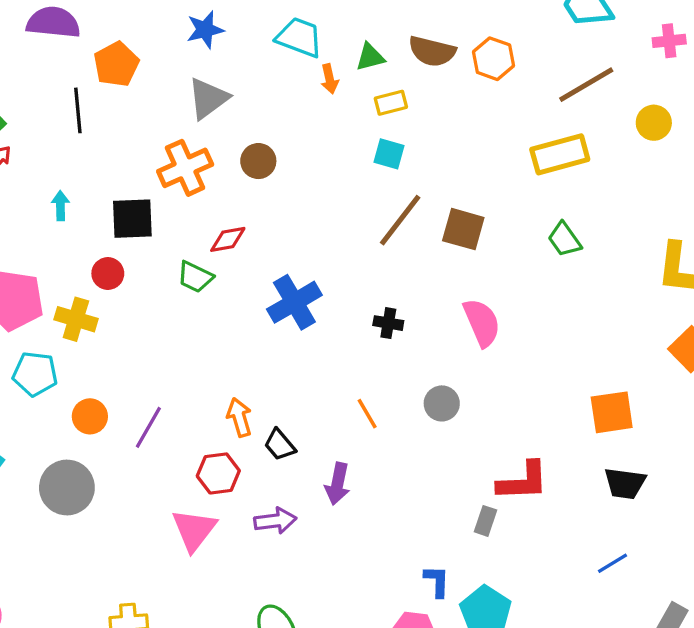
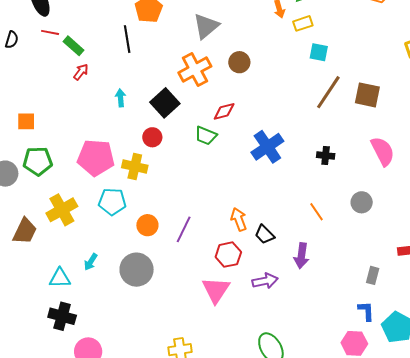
yellow rectangle: (391, 103) -> (303, 23), moved
black square: (132, 219) -> (165, 103), turned -36
gray rectangle: (485, 521) -> (373, 275), moved

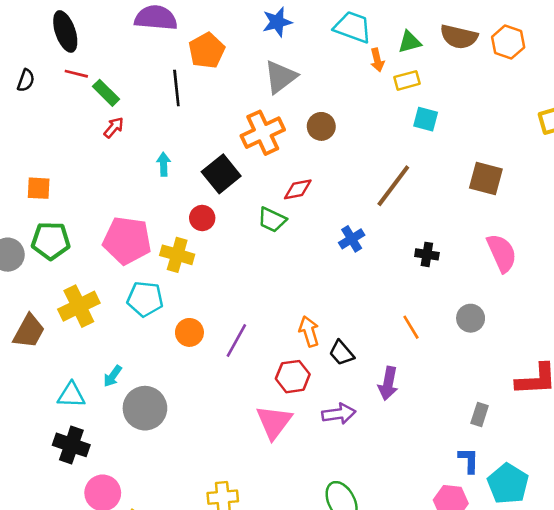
brown line: (328, 92) -> (393, 186), moved
blue cross: (267, 147) -> (352, 239), size x0.6
gray circle: (137, 270) -> (145, 408), moved

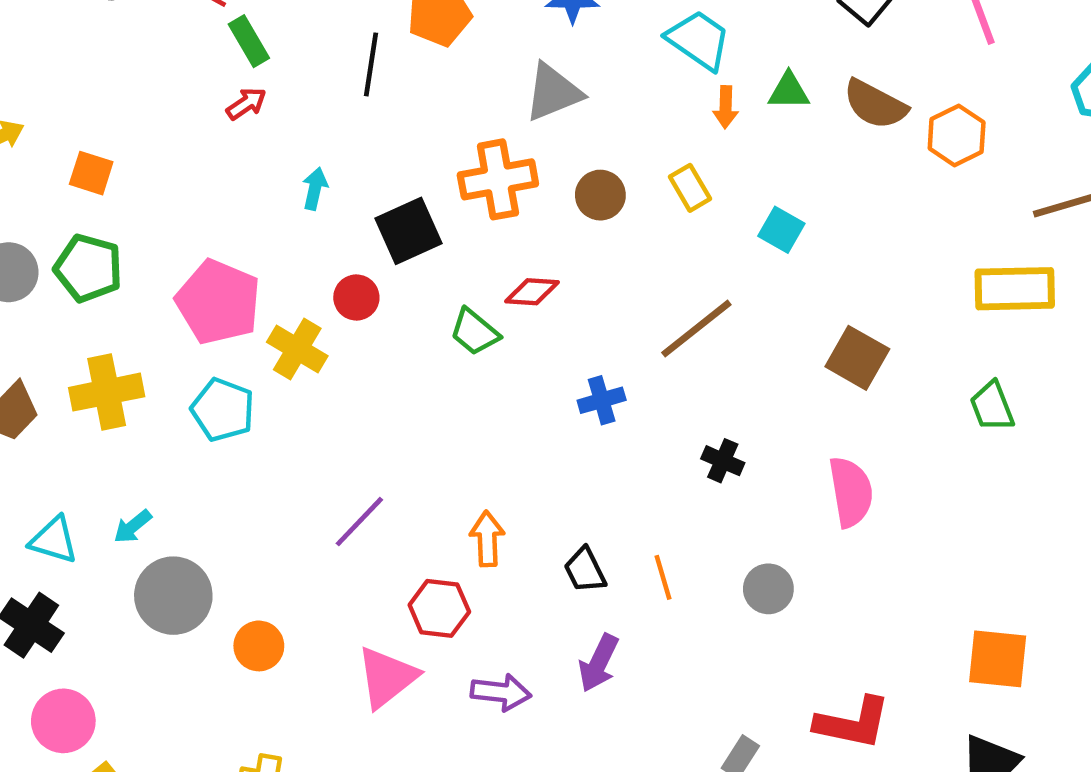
yellow rectangle: (407, 80) -> (690, 188), moved, turned 60
orange circle: (189, 332) -> (259, 646), moved
black trapezoid: (342, 353) -> (585, 570), moved

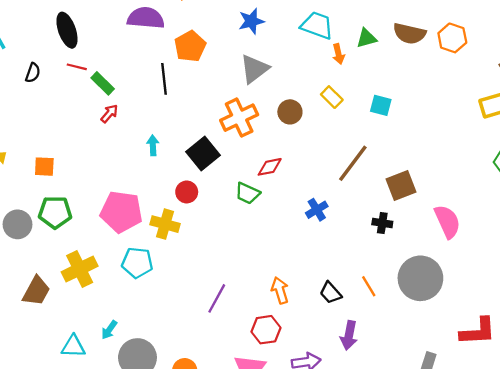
brown square: (857, 358) -> (401, 185), moved, turned -36
gray circle: (768, 589) -> (420, 278), size x1.8

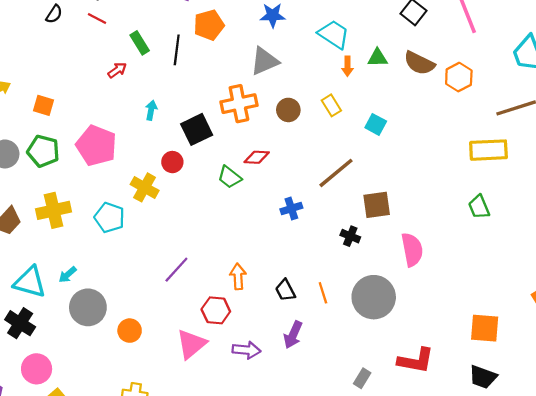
green rectangle: (103, 83) -> (140, 43), moved
pink pentagon: (121, 212) -> (96, 146), moved
cyan triangle: (73, 346) -> (30, 282), size x1.4

